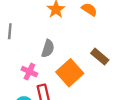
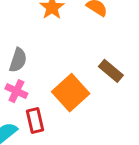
gray semicircle: (48, 49) -> (18, 60), moved

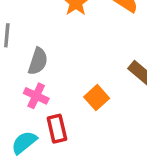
orange square: (71, 93) -> (97, 98), size x0.6

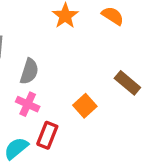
red rectangle: (57, 129) -> (47, 135), turned 35

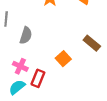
pink cross: (28, 104) -> (20, 66), moved

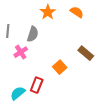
gray semicircle: (26, 35) -> (33, 34), moved
pink cross: (20, 66) -> (21, 52), moved, turned 32

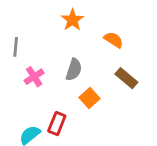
orange semicircle: (77, 12) -> (114, 40), moved
gray semicircle: (33, 34) -> (74, 70), moved

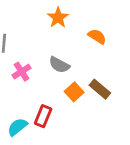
gray semicircle: (74, 70) -> (59, 65), turned 100
brown rectangle: (126, 78) -> (100, 89), moved

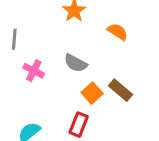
pink cross: (21, 72) -> (34, 71), turned -30
red rectangle: (43, 116) -> (79, 125), moved

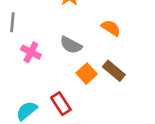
orange semicircle: (118, 32) -> (111, 28), moved
red rectangle: (79, 125) -> (61, 104), moved, turned -55

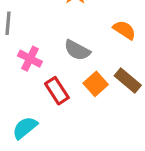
red rectangle: (61, 104) -> (57, 91), moved

